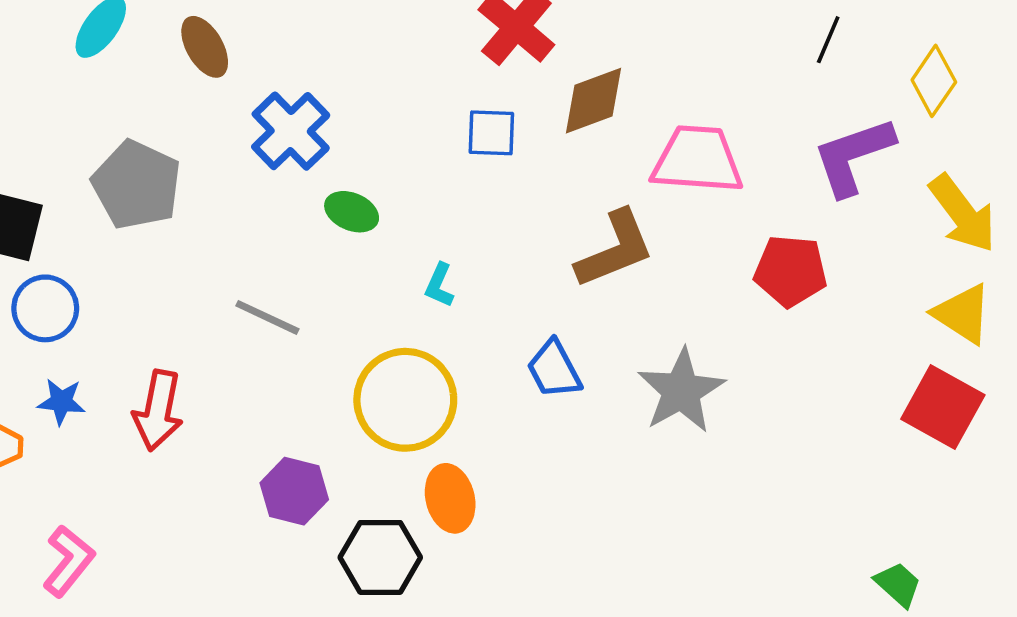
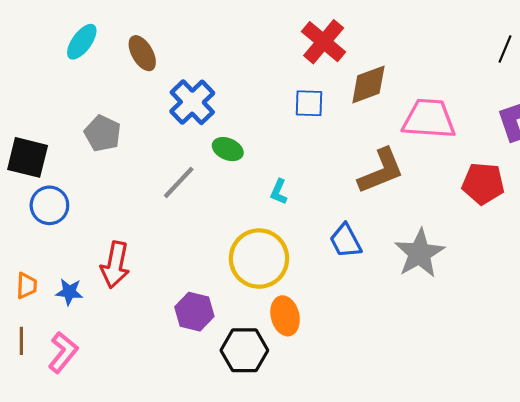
gray pentagon: (137, 185) -> (103, 133), size x0.7
gray line: (267, 317) -> (179, 182), moved, turned -72
blue star: (61, 402) -> (69, 292), moved

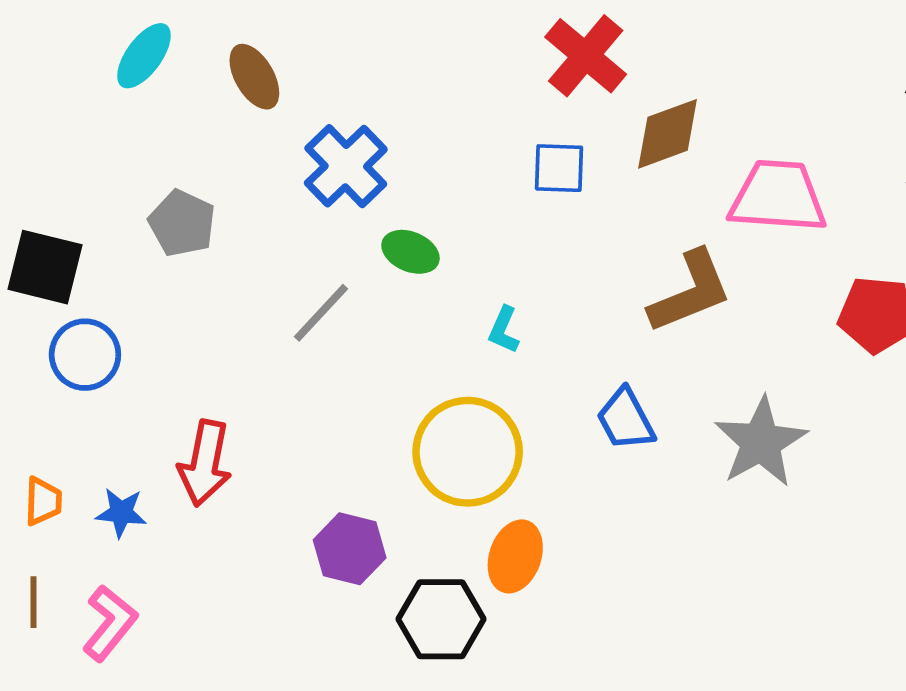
orange ellipse: (285, 316) -> (515, 556), turned 33

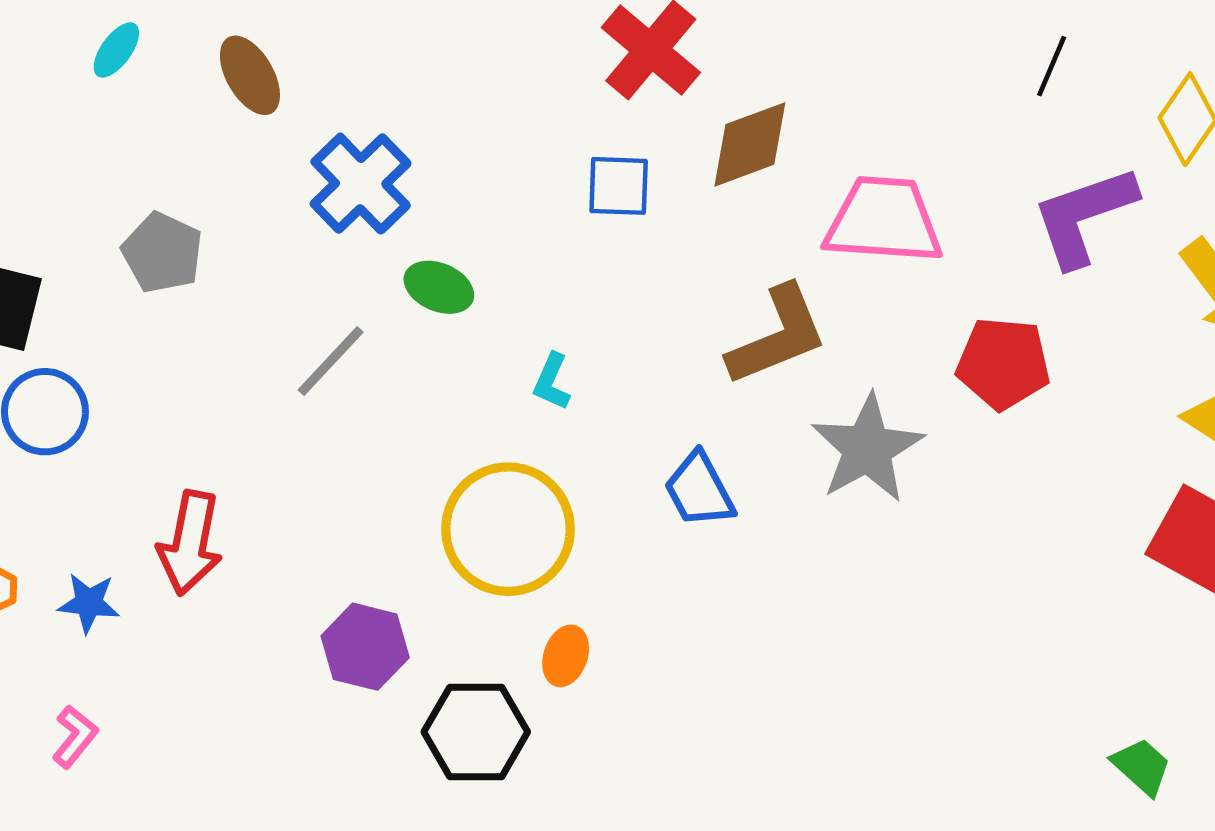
cyan ellipse: (144, 56) -> (116, 50), size x0.7
gray star: (761, 442) -> (867, 449), moved
orange ellipse: (515, 556) -> (566, 656), size x0.7
pink L-shape: (110, 623) -> (75, 737), size x0.7

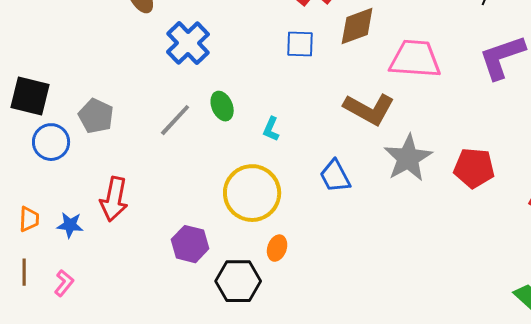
gray pentagon: (162, 253) -> (96, 116), moved
green ellipse: (439, 287) -> (222, 106), moved, turned 44
brown L-shape: (778, 336) -> (369, 109), turned 51
red pentagon: (1003, 363) -> (474, 168), moved

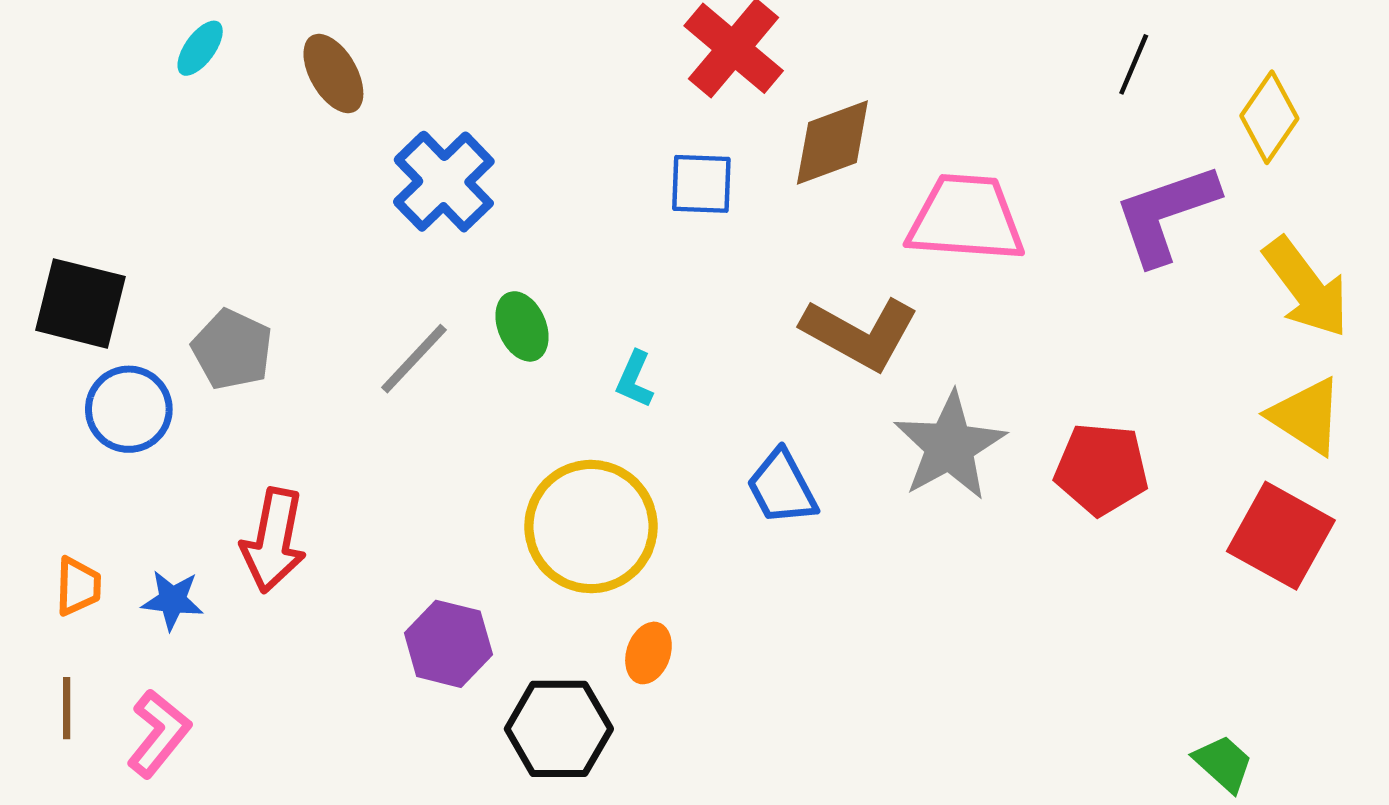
pink L-shape: (64, 283) -> (159, 733), size x1.4

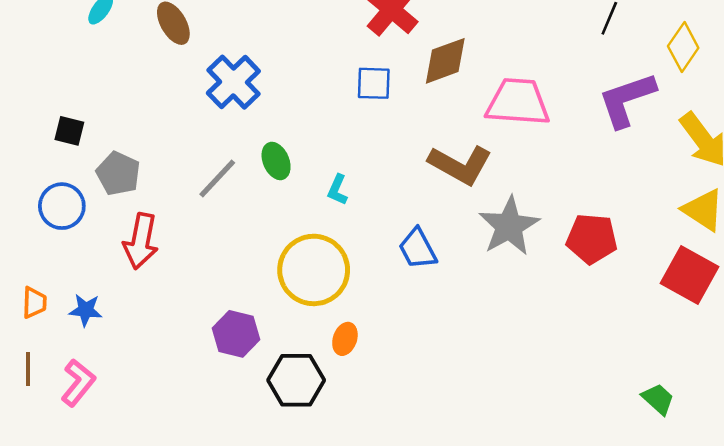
black square: (80, 303) -> (69, 131), moved, size x0.6
red arrow: (274, 540) -> (141, 241), moved

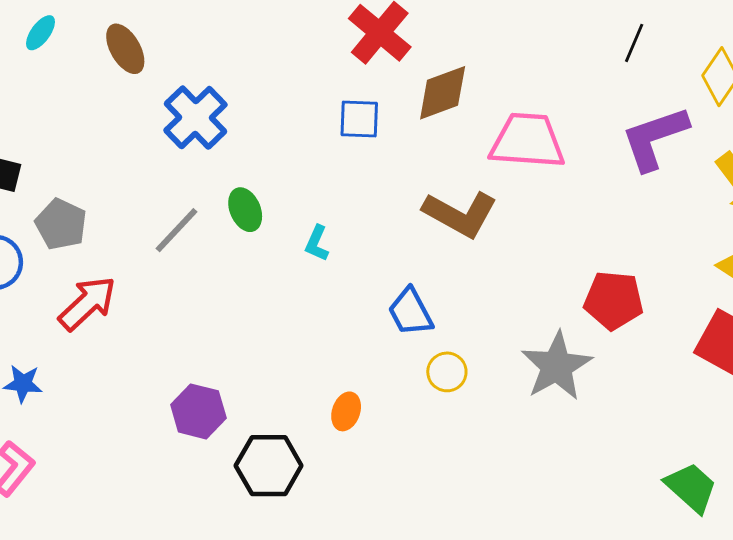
gray star: (509, 226) -> (557, 366), moved
red arrow: (141, 241) -> (87, 303), turned -144
yellow circle: (314, 270) -> (447, 372), moved, size x0.5
orange ellipse: (345, 339) -> (346, 411), moved
green trapezoid: (658, 399) -> (691, 487), size x1.4

